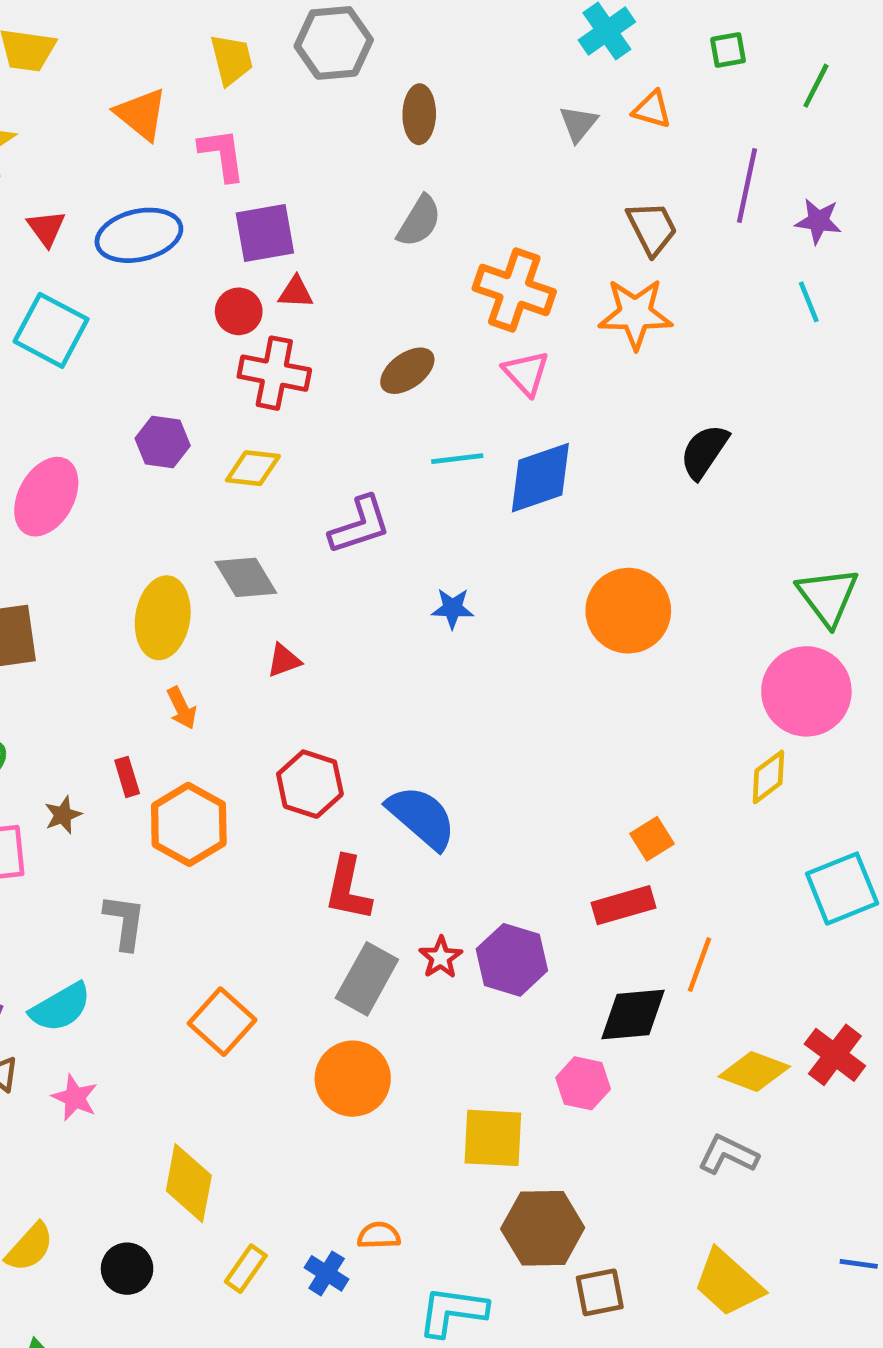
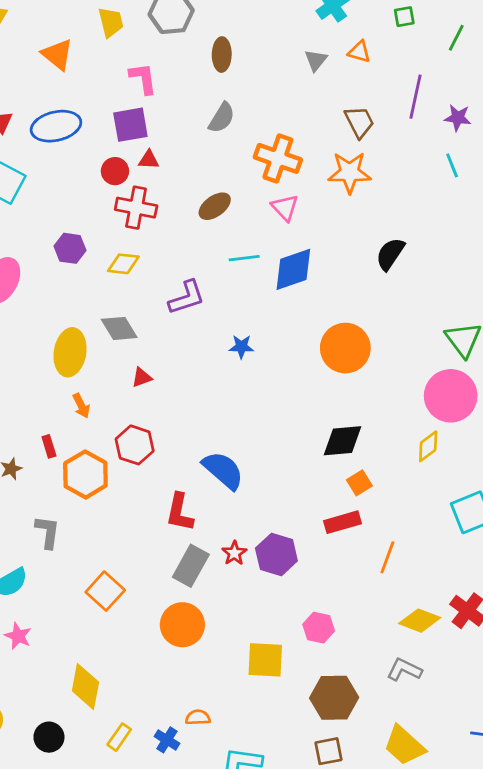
pink L-shape: (222, 155) -> (143, 78), moved
red hexagon: (310, 784) -> (135, 445), moved
black diamond: (633, 1014) -> (342, 441), moved
brown hexagon: (543, 1228) -> (334, 698), moved

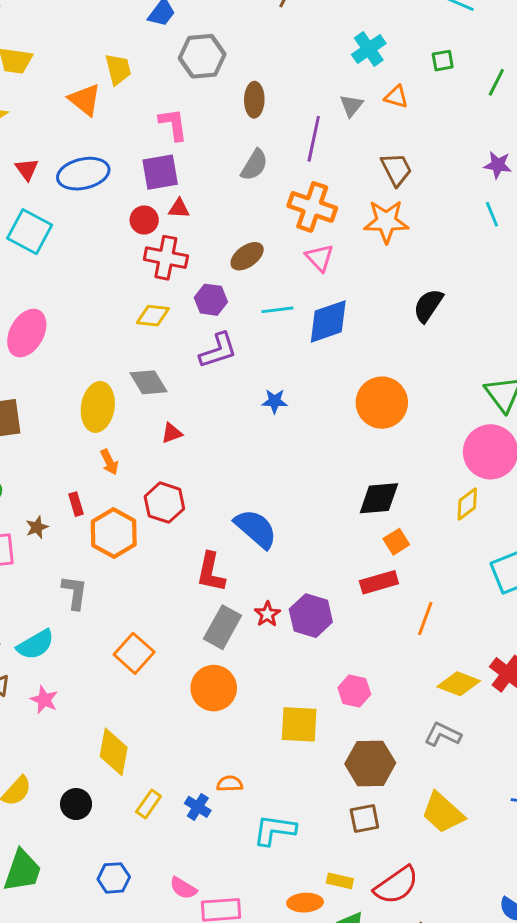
yellow trapezoid: (111, 22) -> (118, 69), moved
purple line: (416, 97) -> (314, 139), moved
purple hexagon: (70, 248) -> (211, 300), moved

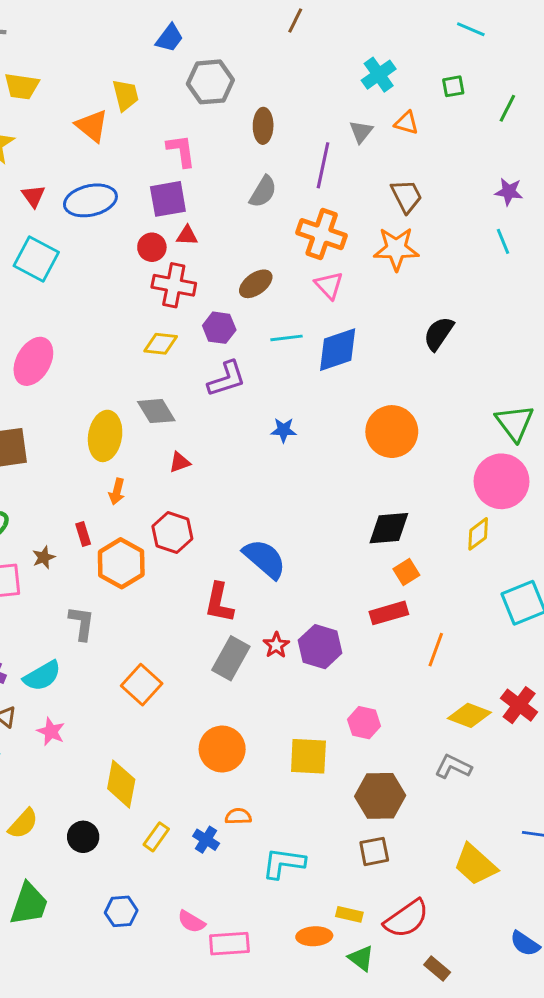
orange arrow: (109, 462) -> (117, 492), turned 40
orange circle: (214, 688) -> (222, 749), moved
yellow trapezoid: (443, 813) -> (475, 865), moved

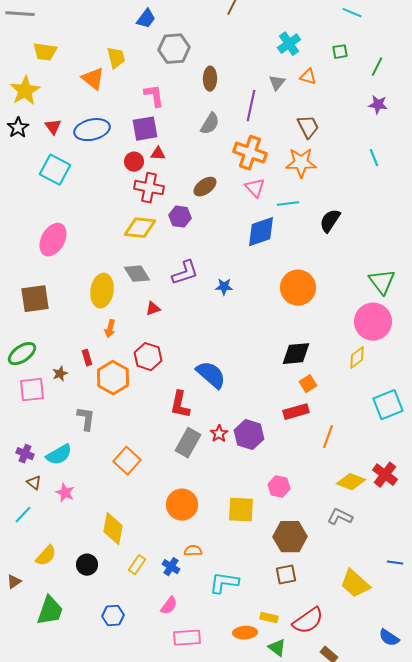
purple star: (509, 192) -> (378, 105), moved
cyan line: (286, 338) -> (288, 204), moved
yellow diamond: (161, 344) -> (140, 228), size x1.4
purple L-shape: (226, 379) -> (185, 273), moved
pink semicircle: (191, 922) -> (169, 606), moved, turned -84

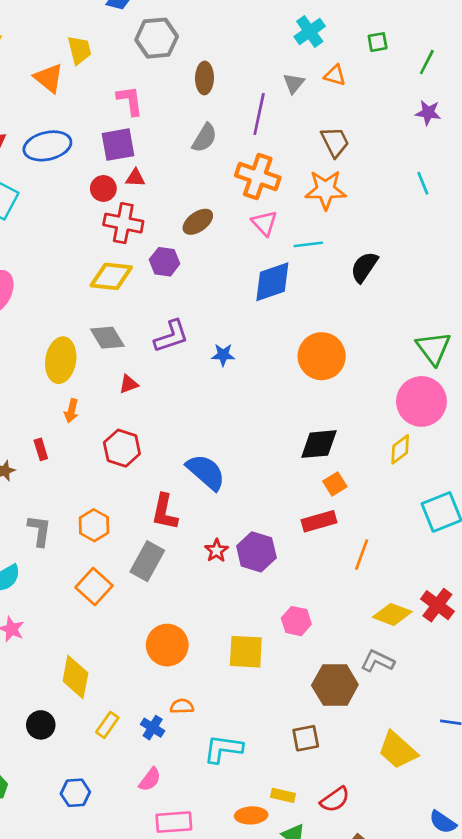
orange hexagon: (113, 378) -> (94, 525), moved, size x0.7
gray rectangle: (188, 443) -> (147, 561), moved
brown hexagon: (290, 537) -> (335, 685), moved
red semicircle: (308, 621) -> (335, 799), size x0.7

